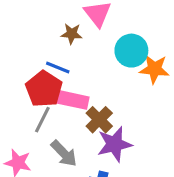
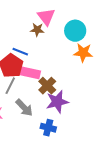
brown star: (72, 34) -> (37, 30), moved
cyan circle: (131, 51) -> (75, 31), moved

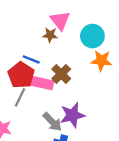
brown cross: (47, 86) -> (61, 74), moved
gray arrow: (24, 108) -> (52, 122), moved

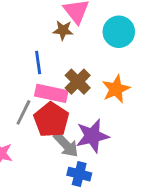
blue line: (31, 59) -> (38, 63), turned 60
orange star: (101, 61) -> (116, 89), moved, turned -30
red pentagon: (21, 75) -> (51, 120), moved

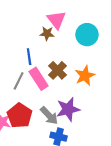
pink rectangle: (51, 93) -> (39, 79), turned 45
gray line: (23, 112) -> (19, 81), moved
red pentagon: (51, 120) -> (20, 116), moved

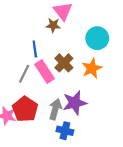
cyan circle: (87, 35) -> (97, 38), moved
gray arrow: (49, 116) -> (55, 109), turned -120

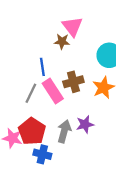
brown cross: (64, 63) -> (73, 82), turned 30
purple star: (75, 103) -> (85, 124), size x0.7
blue cross: (65, 131) -> (42, 154), moved

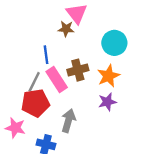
purple star: (85, 124) -> (107, 102), moved
red pentagon: (32, 131) -> (35, 103), moved, turned 30

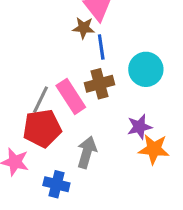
cyan circle: (114, 43) -> (146, 69), moved
blue line: (46, 55) -> (101, 47), moved
orange star: (108, 76) -> (154, 149), moved, turned 30

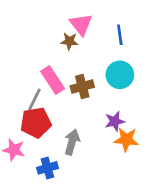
blue line: (101, 47) -> (120, 35), moved
pink rectangle: (71, 96) -> (53, 80), moved
blue cross: (56, 184) -> (47, 168), turned -30

